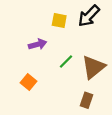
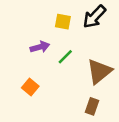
green line: (66, 61) -> (65, 57), moved

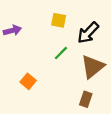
black arrow: (94, 17) -> (88, 33), moved
purple arrow: (40, 47) -> (12, 30), moved

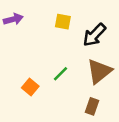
purple arrow: (12, 30) -> (13, 19), moved
green line: (61, 53) -> (60, 74), moved

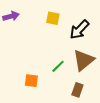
green line: (60, 74) -> (58, 66), moved
orange square: (30, 87) -> (31, 81), moved, turned -32

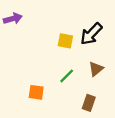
yellow square: (53, 18) -> (65, 41), moved
brown triangle: (84, 60) -> (96, 69), size x0.6

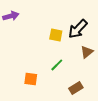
brown triangle: (96, 69) -> (87, 52), moved
brown rectangle: (89, 103) -> (76, 88), turned 40

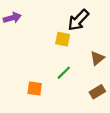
black arrow: (78, 29) -> (78, 20), moved
brown rectangle: (76, 88) -> (97, 92), moved

